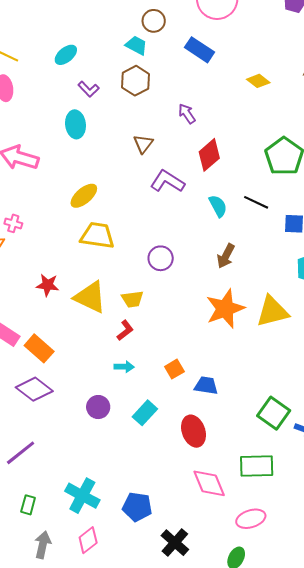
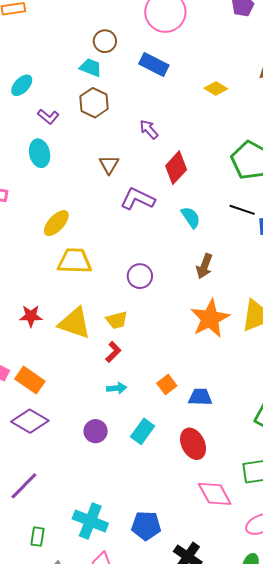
black line: (256, 202) -> (242, 210), moved

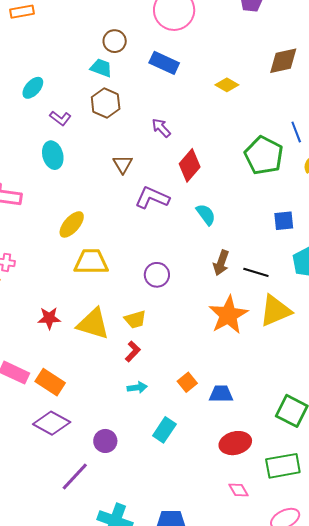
black line: (242, 210) -> (256, 272), moved
purple circle: (96, 431) -> (105, 441), moved
red ellipse: (193, 444) -> (235, 443), moved, turned -76
purple line: (24, 486) -> (75, 477), moved
pink diamond: (215, 494) -> (239, 490), size x0.6

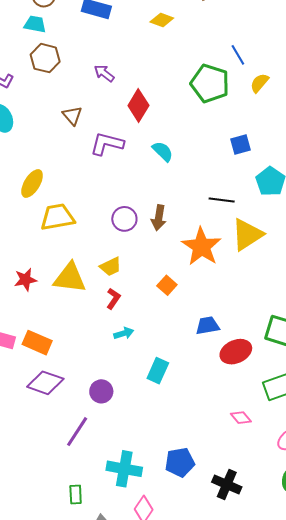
brown arrow: (221, 263) -> (159, 218), moved
orange square: (187, 382) -> (167, 285), moved
red ellipse: (235, 443) -> (236, 352), moved

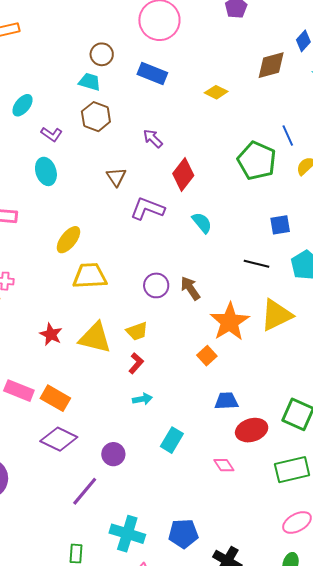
black line: (222, 200) -> (256, 264), moved
brown arrow: (159, 218) -> (190, 288), turned 130
red star: (25, 280) -> (51, 334), turned 30
orange square: (167, 285) -> (207, 356), moved
pink diamond: (241, 418) -> (224, 465), moved

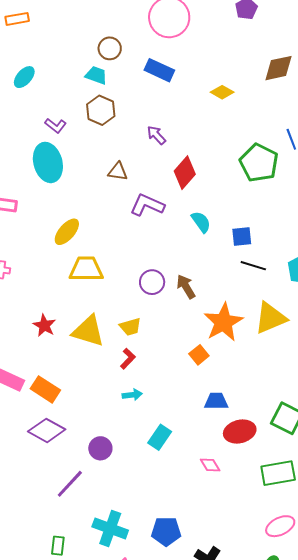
cyan ellipse: (23, 105) -> (24, 77), moved
cyan ellipse: (46, 171) -> (48, 162), size x1.4
brown triangle: (116, 177) -> (118, 172), turned -50
blue square: (280, 225) -> (242, 237), moved

